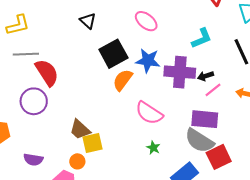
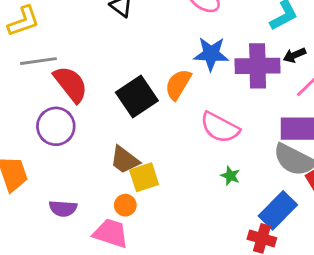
black square: (113, 54) -> (137, 96), moved
black arrow: (206, 76) -> (294, 55), moved

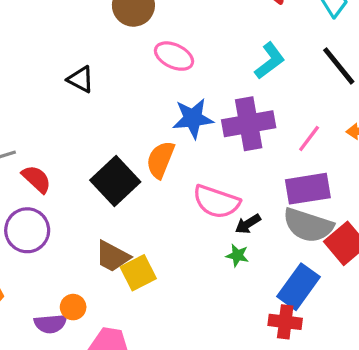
black arrow: (294, 55) -> (248, 224), moved
red semicircle: (71, 84) -> (37, 179), size x0.7
orange circle: (125, 205) -> (73, 307), moved

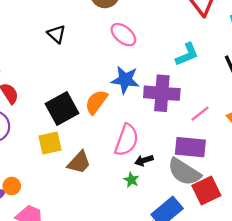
pink semicircle: (216, 202) -> (127, 140), turned -104
brown trapezoid: (113, 256) -> (79, 162), moved, turned -90
yellow square: (138, 273) -> (50, 143), moved

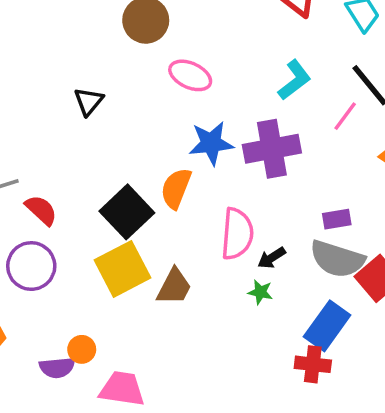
black triangle: (57, 34) -> (89, 101), turned 42
pink line: (200, 114) -> (345, 116), moved
yellow square: (50, 143) -> (123, 269), size x1.4
purple rectangle: (190, 147) -> (337, 219), size x0.6

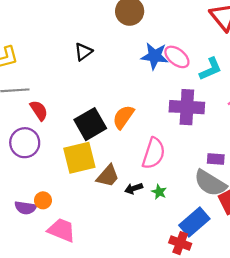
pink ellipse: (190, 75) -> (177, 57), moved
blue star: (211, 143) -> (155, 56), moved
black arrow: (272, 258) -> (134, 188), moved

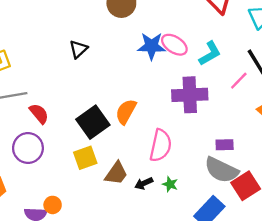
yellow square: (79, 158) -> (85, 158), size x0.7

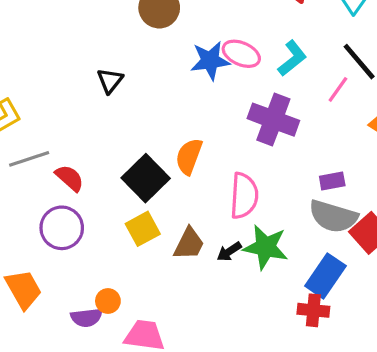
purple cross: (190, 95) -> (273, 120), turned 32
green star: (170, 184) -> (266, 247), size x2.0

